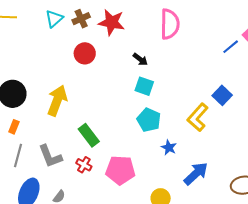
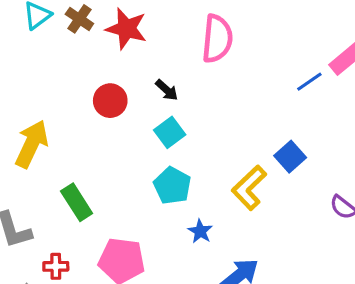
brown cross: (81, 19) -> (79, 19), turned -36
red circle: (85, 53) -> (110, 101), moved
cyan square: (144, 86) -> (170, 132), turned 30
red cross: (84, 165) -> (56, 266), moved, turned -35

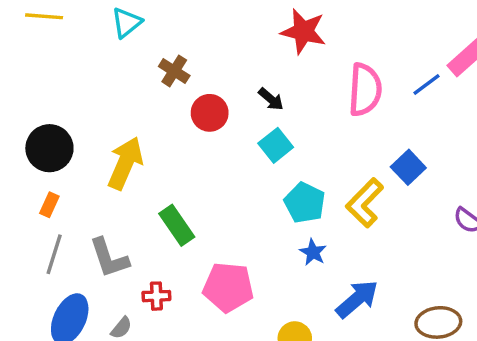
brown cross: (79, 19) -> (174, 71), moved
red star: (126, 29) -> (303, 31), moved
pink semicircle: (217, 39) -> (365, 90), moved
cyan pentagon: (172, 186) -> (305, 203), moved

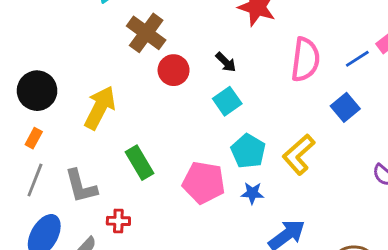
brown cross: (174, 71) -> (146, 33), size x1.5
blue square: (408, 167) -> (345, 107), moved
blue star: (313, 252) -> (252, 193), turned -30
pink pentagon: (228, 287) -> (204, 182), moved

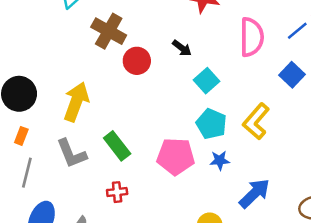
cyan square: (227, 101) -> (207, 81), moved
gray L-shape: (81, 186) -> (72, 154), moved
red cross: (118, 221) -> (117, 192), moved

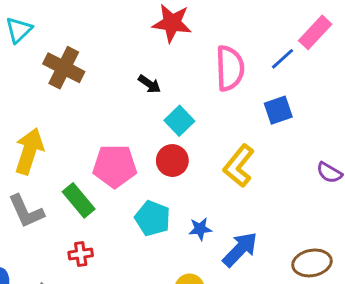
red circle: (137, 61) -> (172, 161), moved
blue square: (292, 75) -> (278, 110), turned 30
cyan pentagon: (211, 124) -> (153, 218), moved
pink pentagon: (176, 156) -> (115, 166), moved
blue star: (220, 160) -> (200, 229), moved

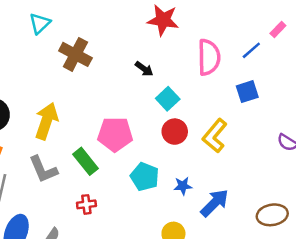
pink rectangle: (315, 32) -> (278, 30), size x0.6
red circle: (172, 161) -> (175, 132), moved

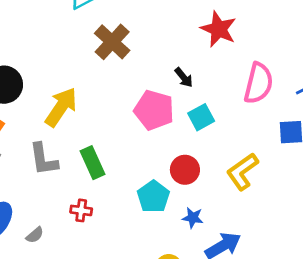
red circle: (175, 132) -> (185, 170), moved
pink pentagon: (115, 134) -> (154, 110), moved

